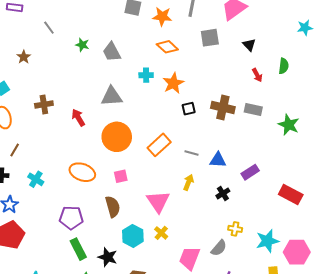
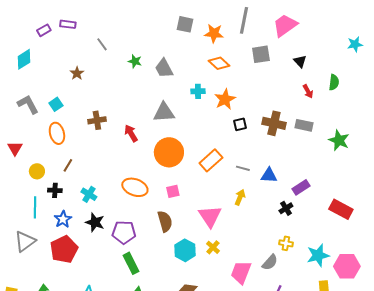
black cross: (223, 193) -> (286, 208), moved
black star: (108, 257) -> (95, 222), moved

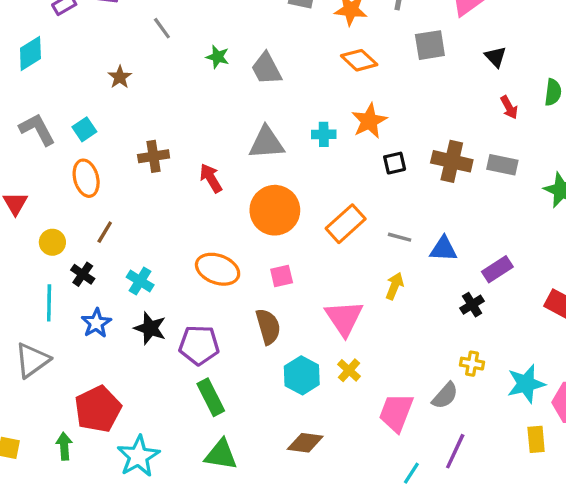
cyan cross: (198, 91) -> (324, 134), moved
black cross: (55, 190) -> (83, 274), turned 32
red pentagon: (64, 249) -> (98, 409), moved

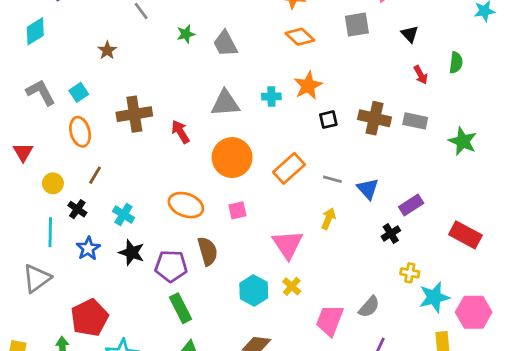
green star: (218, 57) -> (186, 34), turned -30
brown cross: (154, 156) -> (134, 114), size x1.4
blue triangle: (443, 249) -> (368, 189), turned 45
brown semicircle: (268, 327) -> (208, 251), moved
yellow cross: (472, 364) -> (410, 273), moved

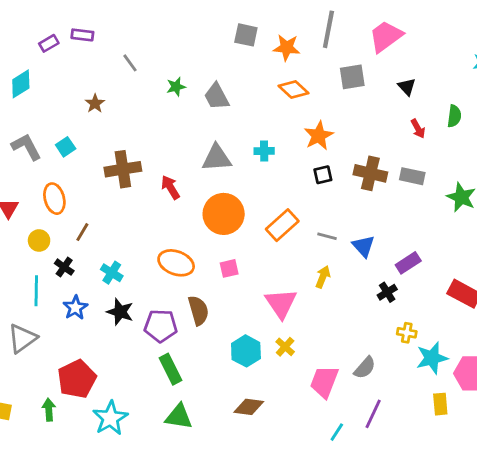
orange star: (308, 86) -> (319, 136), moved
orange ellipse: (80, 132) -> (54, 199), moved

